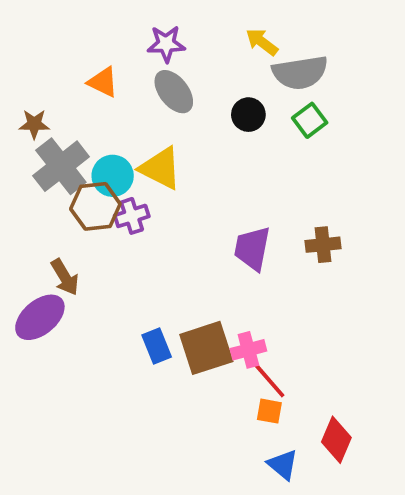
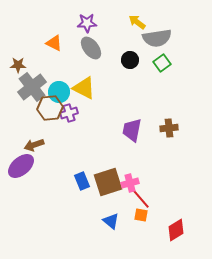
brown arrow: (65, 277) -> (34, 145), turned 102
red diamond: (336, 440) -> (176, 230), turned 35
blue triangle: (283, 465) -> (111, 221), moved

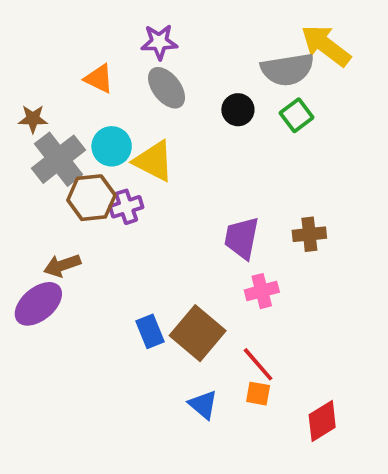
yellow arrow: (137, 22) -> (326, 46), moved, size x1.6
cyan circle: (59, 92) -> (112, 146), moved
brown square: (108, 182) -> (198, 333), turned -32
pink cross: (130, 183) -> (262, 291), moved

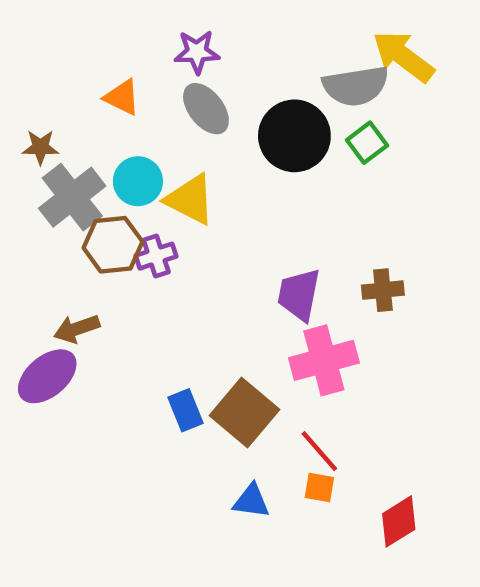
black circle: (238, 110) -> (294, 136), size x1.8
pink cross: (262, 291) -> (324, 360), size x1.6
blue triangle: (203, 405) -> (251, 501), turned -32

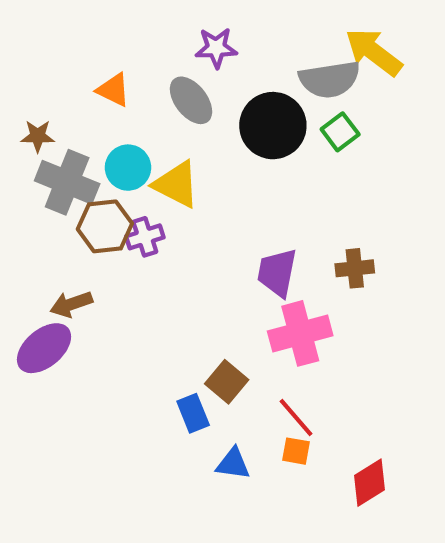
purple star: (197, 52) -> (216, 48), moved
gray cross: (72, 197) -> (67, 182), turned -30
blue rectangle: (186, 410) -> (193, 413), moved
brown square: (245, 413) -> (227, 382), size x0.7

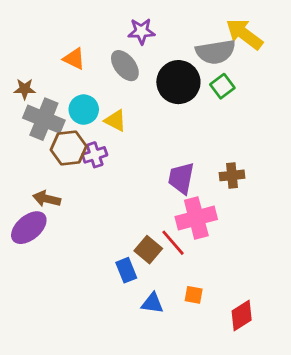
yellow triangle: (176, 184) -> (115, 121), size x0.7
brown arrow: (71, 304) -> (47, 199), turned 32
red line: (296, 417) -> (173, 243), moved

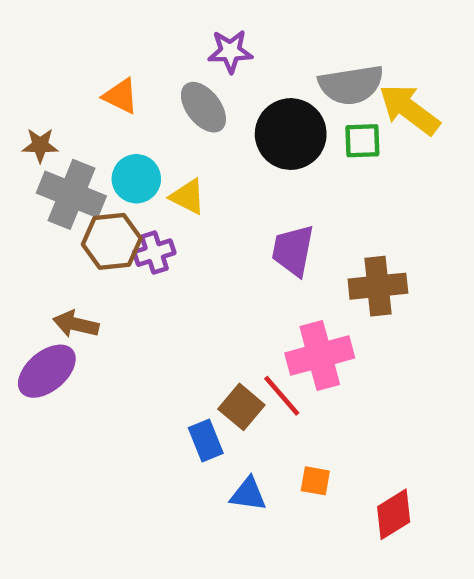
yellow arrow: (244, 34) -> (409, 109), moved
green square: (222, 86) -> (362, 141), turned 35
brown cross: (232, 175) -> (378, 286), size x1.4
purple trapezoid: (181, 178) -> (293, 250), moved

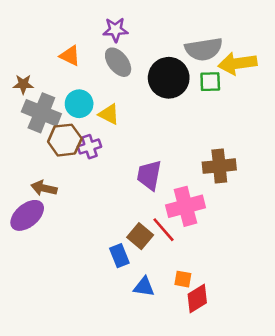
purple star: (230, 51) -> (115, 30), moved
yellow arrow: (409, 109) -> (237, 63), turned -45
purple trapezoid: (293, 250) -> (149, 175), moved
red diamond: (394, 514) -> (197, 298), moved

